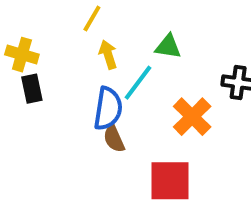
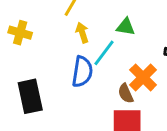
black rectangle: (32, 89) -> (30, 96), moved, size x1.6
brown semicircle: (114, 139) -> (126, 93), moved

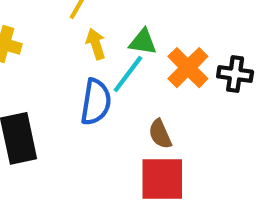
green triangle: (126, 27) -> (143, 42), moved
orange cross: (143, 77) -> (188, 68), moved

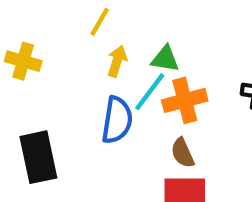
yellow arrow: (96, 44) -> (117, 61), turned 36
orange cross: (188, 68) -> (185, 100), moved, turned 30

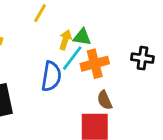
yellow arrow: (117, 61) -> (65, 40), moved
brown semicircle: (183, 153) -> (105, 100), moved

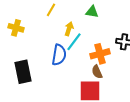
green triangle: (82, 37) -> (92, 12), moved
orange cross: (95, 64) -> (100, 54), moved

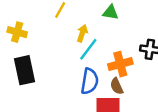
blue semicircle: (59, 55) -> (90, 81), moved
black rectangle: (23, 72) -> (25, 70), moved

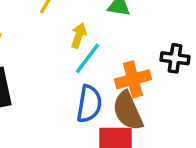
brown semicircle: (117, 86) -> (128, 111), size x1.6

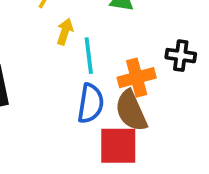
yellow arrow: (79, 36) -> (65, 32), moved
cyan line: (87, 58) -> (89, 56), turned -44

